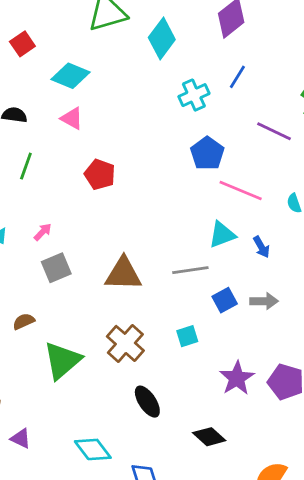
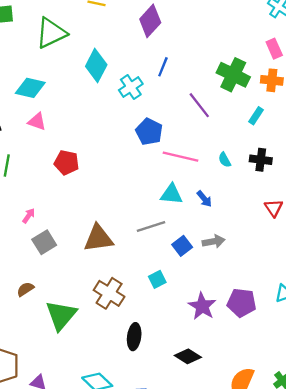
cyan diamond: (162, 38) -> (96, 66), moved
purple line: (274, 131) -> (199, 105), turned 36
cyan triangle: (222, 235) -> (171, 194), turned 35
black ellipse: (147, 402) -> (134, 337), turned 50

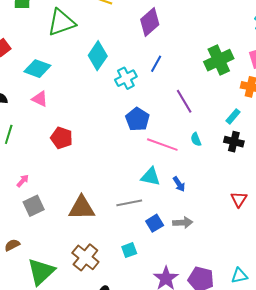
green cross: (233, 75) -> (219, 60), moved, turned 32
cyan semicircle: (225, 160) -> (196, 139), moved
black cross: (261, 160) -> (234, 142), moved

